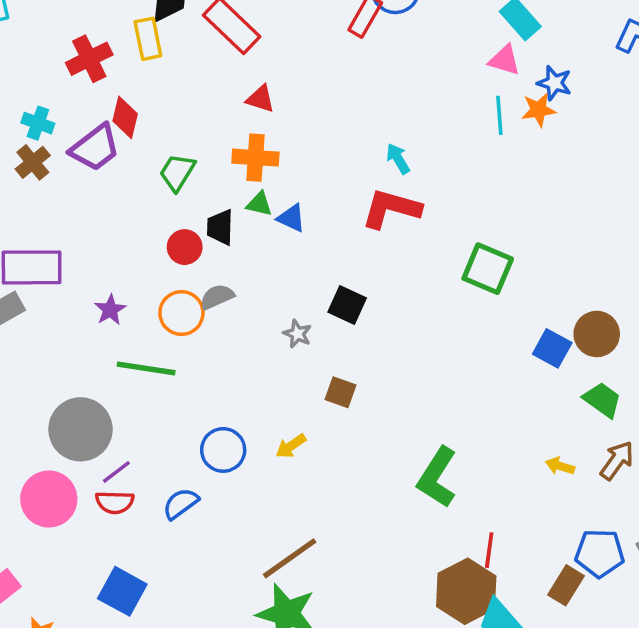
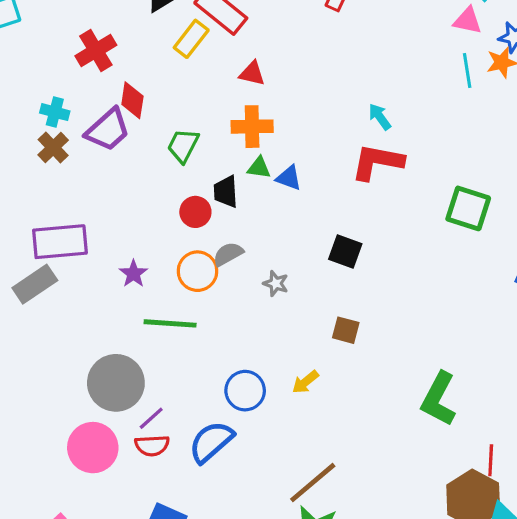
yellow rectangle: (148, 39) -> (191, 39), moved, turned 54
gray star: (297, 334) -> (276, 283), moved
blue semicircle: (181, 504) -> (211, 442), size x1.4

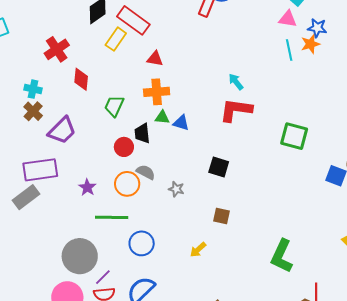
purple trapezoid: (108, 130) -> (62, 130), moved
gray semicircle: (228, 254) -> (146, 172), turned 60
blue circle: (245, 391) -> (142, 243), moved

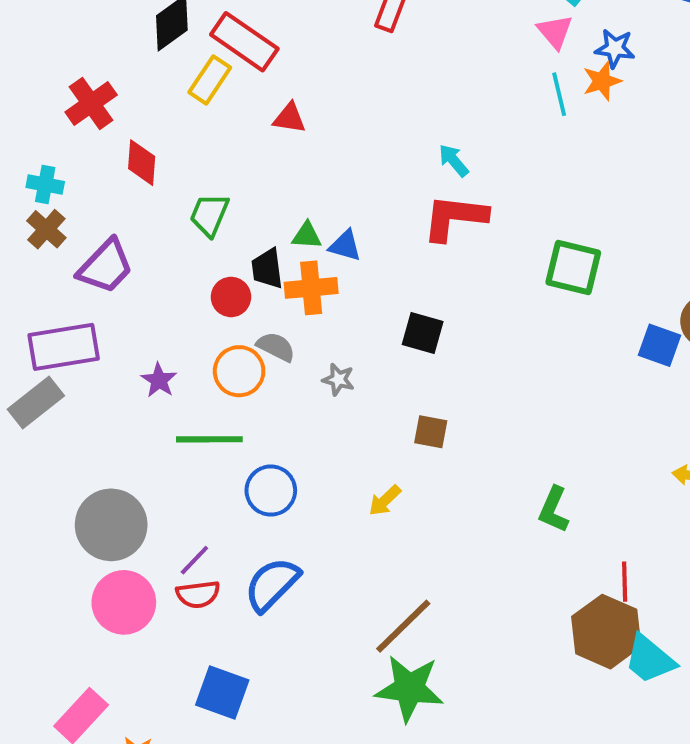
pink triangle: (288, 19) -> (555, 32), turned 42
orange cross: (157, 92) -> (311, 288), moved
gray circle: (80, 256) -> (111, 525), moved
green L-shape: (282, 256) -> (554, 510), size x0.7

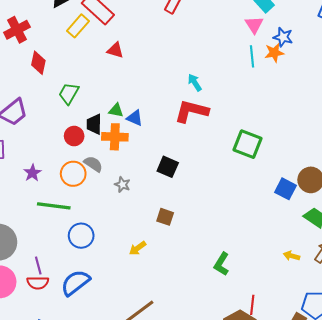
purple line: (194, 560) -> (38, 265), turned -66

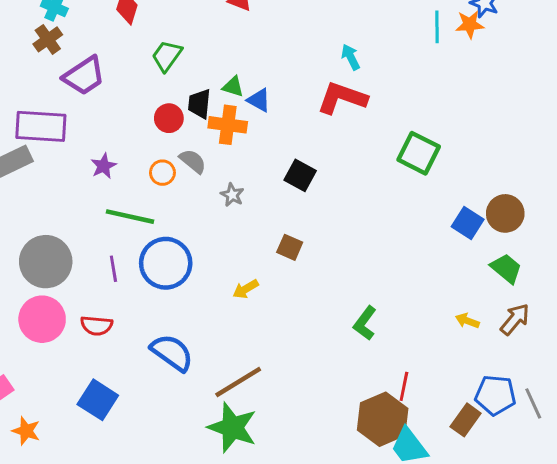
orange circle: (73, 174) -> (162, 173), size x0.7
blue circle: (81, 236) -> (166, 263), size x1.4
purple line: (38, 265) -> (113, 269), moved
blue semicircle: (75, 283) -> (172, 353), moved, turned 68

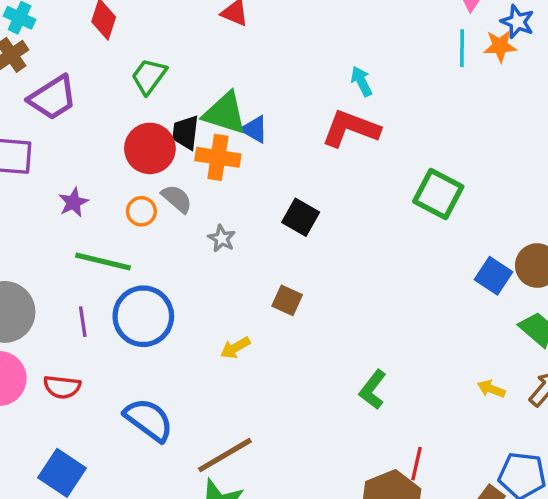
green triangle: (233, 87) -> (225, 113), size x1.8
red circle: (169, 118) -> (150, 148), size x1.5

